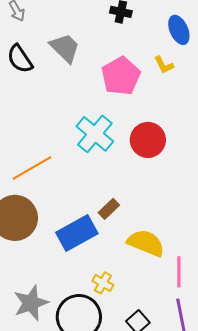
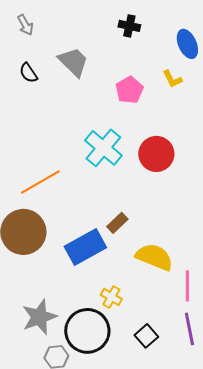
black semicircle: (20, 59) -> (28, 73), size x0.7
pink pentagon: (121, 76) -> (129, 90), size x0.7

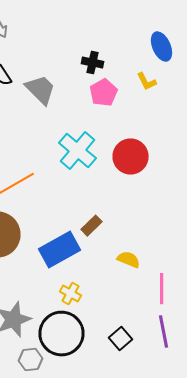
black cross: (129, 26) -> (92, 63), moved
gray trapezoid: (73, 62) -> (40, 90), moved
yellow semicircle: (154, 257) -> (128, 260), size x0.6
yellow cross: (111, 297) -> (70, 294), moved

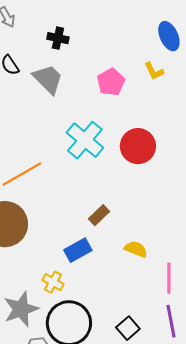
black cross: (92, 63) -> (58, 38), moved
blue rectangle: (60, 250) -> (78, 250), moved, size x0.7
yellow cross: (70, 294) -> (53, 282), moved

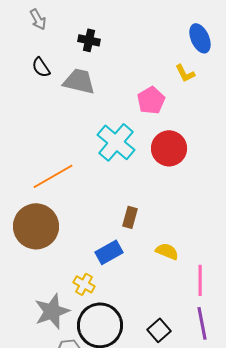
gray trapezoid: (48, 79) -> (79, 81), turned -32
pink pentagon: (111, 82) -> (151, 100), moved
brown rectangle: (99, 215) -> (130, 217), turned -30

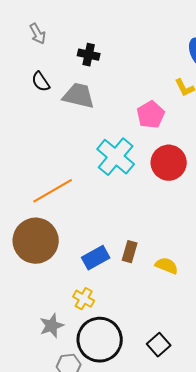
brown rectangle: (130, 217) -> (130, 252), moved
blue rectangle: (109, 252) -> (96, 258), moved
gray star: (52, 311) -> (52, 326), size x0.7

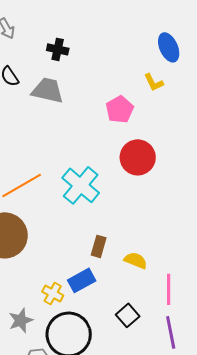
cyan cross: (116, 157) -> (81, 185), moved
blue rectangle: (96, 258) -> (82, 280), moved
black square: (159, 345) -> (128, 315), moved

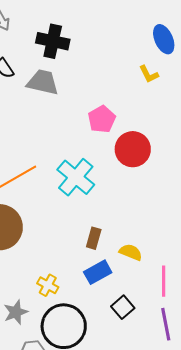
black cross: (58, 49) -> (53, 41), size x1.5
pink pentagon: (120, 109) -> (102, 119), moved
blue rectangle: (82, 280) -> (98, 272), moved

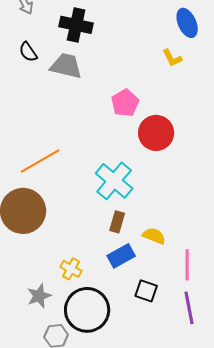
cyan cross: (76, 177) -> (114, 181), moved
black square: (123, 307) -> (146, 291), turned -30

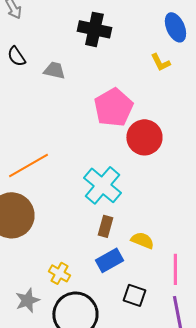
black cross: (76, 25) -> (94, 29), moved
gray trapezoid: (66, 66) -> (54, 70), size x0.7
pink pentagon: (125, 103) -> (113, 107), size x1.4

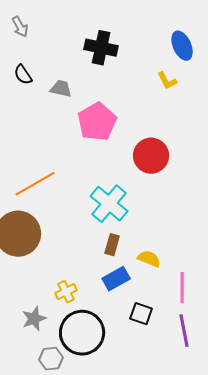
pink pentagon: (113, 107) -> (97, 122), moved
yellow cross: (59, 273) -> (66, 292), turned 35

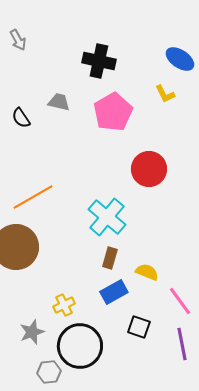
blue ellipse: (182, 46) -> (180, 59), turned -32
black semicircle: (23, 75) -> (21, 118), moved
pink pentagon: (97, 122) -> (113, 112), moved
pink line: (182, 288) -> (180, 301), turned -36

